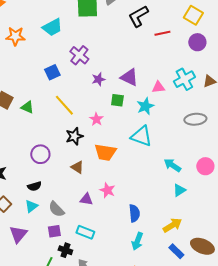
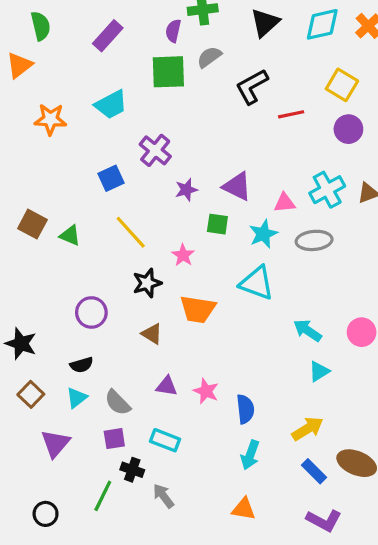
gray ellipse: (195, 119) -> (314, 240), moved
pink star: (107, 190) -> (206, 391), moved

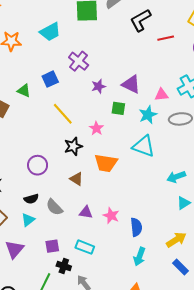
green triangle: (70, 236) -> (24, 91), moved
cyan arrow: (308, 330) -> (176, 177), turned -54
gray semicircle: (118, 403) -> (54, 207), moved

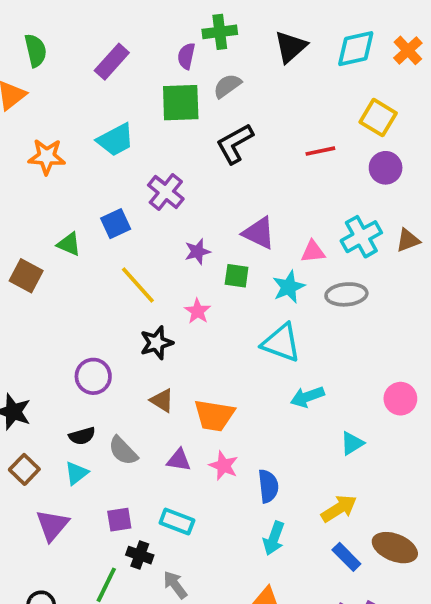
black L-shape: (140, 20) -> (235, 144), moved
purple star: (98, 86) -> (197, 252), moved
orange trapezoid: (106, 163) -> (214, 415), moved
cyan arrow: (176, 177) -> (307, 397), moved

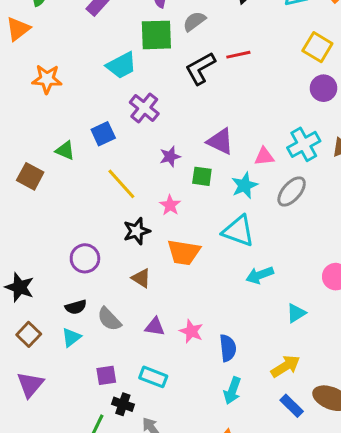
cyan trapezoid: (116, 140) -> (121, 65), moved
red line: (320, 151) -> (238, 55), moved
gray ellipse: (346, 294) -> (292, 192), turned -44
orange trapezoid: (214, 415) -> (184, 252), moved
purple triangle: (52, 525) -> (30, 385), moved

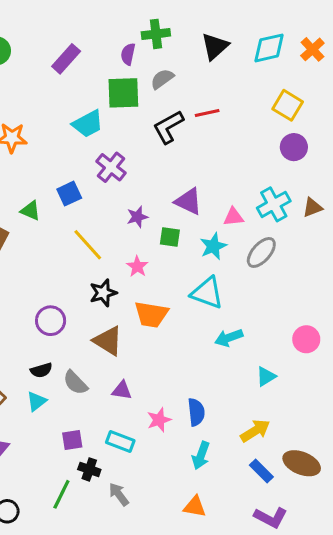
brown triangle: (141, 278) -> (108, 341), size x1.5
pink star: (191, 331) -> (159, 420), moved, turned 30

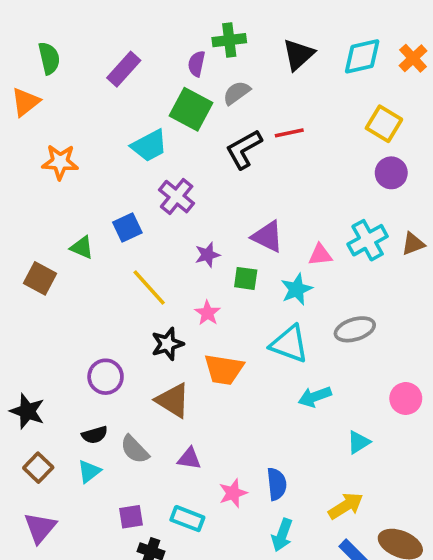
green square: (123, 93) -> (191, 109), turned 30
gray ellipse: (261, 252) -> (355, 329), moved, turned 32

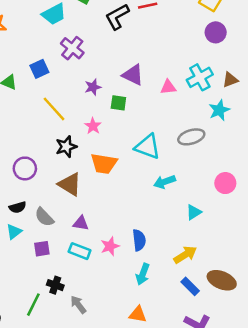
cyan star: (297, 289) -> (219, 110), moved
purple square: (131, 517) -> (42, 249), moved
cyan rectangle: (187, 519) -> (80, 251), moved

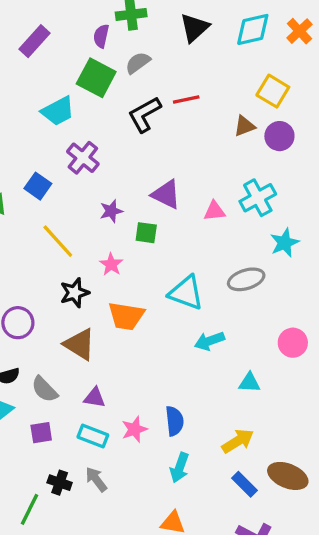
blue square: (39, 69) -> (38, 186), turned -30
brown triangle: (230, 80) -> (244, 126), moved
cyan triangle: (194, 212) -> (249, 383), turned 35
gray arrow: (78, 305) -> (96, 479), moved

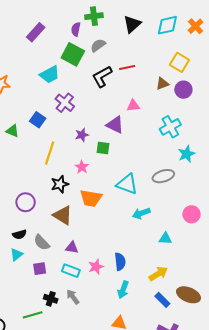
pink triangle: (214, 211) -> (133, 106), moved
yellow line: (58, 241) -> (50, 153), turned 60
green line: (30, 509) -> (33, 315), turned 48

